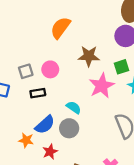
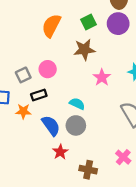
green square: (122, 67) -> (88, 22), moved
pink star: (102, 86) -> (102, 77), size x0.7
blue semicircle: (45, 125) -> (51, 126), turned -75
orange star: (26, 140) -> (23, 111), moved

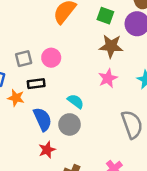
green square: (88, 22) -> (105, 16), turned 35
brown star: (84, 50) -> (111, 46), moved

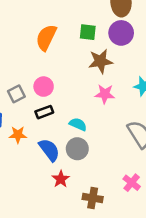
pink star: (108, 78) -> (105, 94), turned -30
black rectangle: (36, 84) -> (44, 112), moved

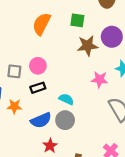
purple circle: (121, 33) -> (112, 37), moved
gray square: (16, 94) -> (14, 71), turned 32
pink star: (105, 94) -> (99, 80), moved
blue semicircle: (49, 150) -> (41, 120), turned 102

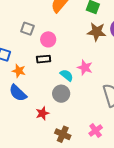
gray square: (14, 71) -> (27, 29), moved
pink star: (99, 80) -> (85, 68), moved
blue semicircle: (41, 120) -> (18, 93), moved, turned 54

